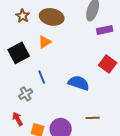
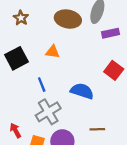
brown ellipse: (52, 17) -> (68, 19), moved
orange triangle: (45, 42) -> (53, 52), moved, turned 40
gray cross: (26, 94) -> (48, 112), moved, size x1.6

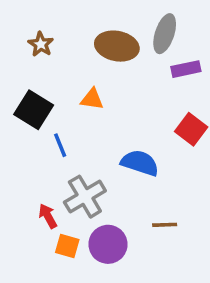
black square: (17, 58) -> (34, 110), turned -30
blue line: (42, 85) -> (60, 145), moved
red arrow: (15, 130) -> (48, 216), moved

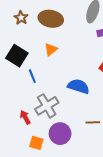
brown ellipse: (117, 46) -> (51, 19), moved
orange triangle: (92, 99) -> (51, 49), turned -48
orange square: (67, 246) -> (36, 143), moved

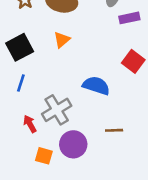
black square: (17, 56) -> (20, 47), turned 30
blue line: (32, 76) -> (21, 83), moved, turned 40

